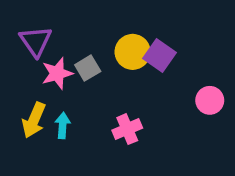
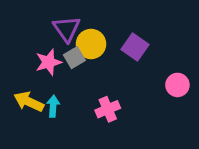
purple triangle: (36, 41) -> (67, 29), moved
yellow circle: (133, 52) -> (91, 44), moved
yellow arrow: (34, 120) -> (29, 102), turned 92

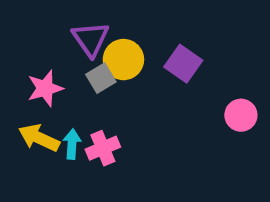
pink star: (49, 62) -> (45, 88), moved
pink cross: (108, 109) -> (103, 148), moved

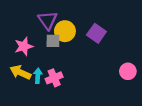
gray square: (101, 78) -> (53, 41), turned 32
pink circle: (241, 115) -> (128, 71), moved

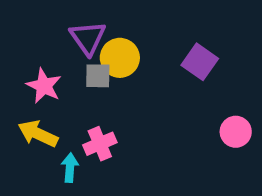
purple square: (96, 33) -> (200, 62), moved
pink star: (24, 46) -> (44, 86), turned -30
cyan arrow: (38, 76) -> (70, 168), moved

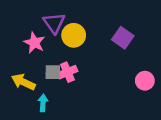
gray square: (98, 76) -> (53, 72), moved
pink star: (44, 86) -> (34, 43), moved
pink cross: (100, 144) -> (67, 72), moved

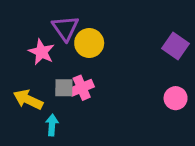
purple square: (123, 38) -> (176, 46), moved

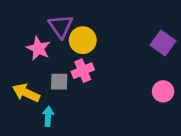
pink cross: (82, 88) -> (83, 71), moved

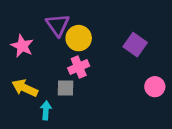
purple square: (163, 43) -> (135, 45), moved
pink star: (38, 48) -> (22, 46), moved
gray square: (59, 82) -> (66, 88), moved

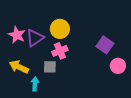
purple triangle: (58, 25) -> (35, 38), moved, turned 30
purple square: (135, 45) -> (105, 45), moved

